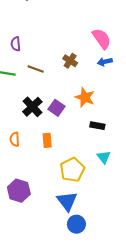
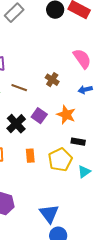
blue arrow: (105, 62) -> (85, 90), moved
purple square: (57, 108) -> (39, 116), moved
cyan triangle: (104, 157) -> (84, 172), turned 32
yellow pentagon: (72, 170) -> (60, 160), moved

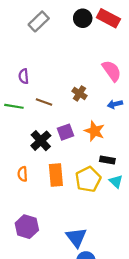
purple square: (39, 116) -> (65, 132), turned 35
orange rectangle: (30, 156) -> (56, 175), size x1.5
cyan triangle: (84, 172) -> (116, 181), moved, turned -40

